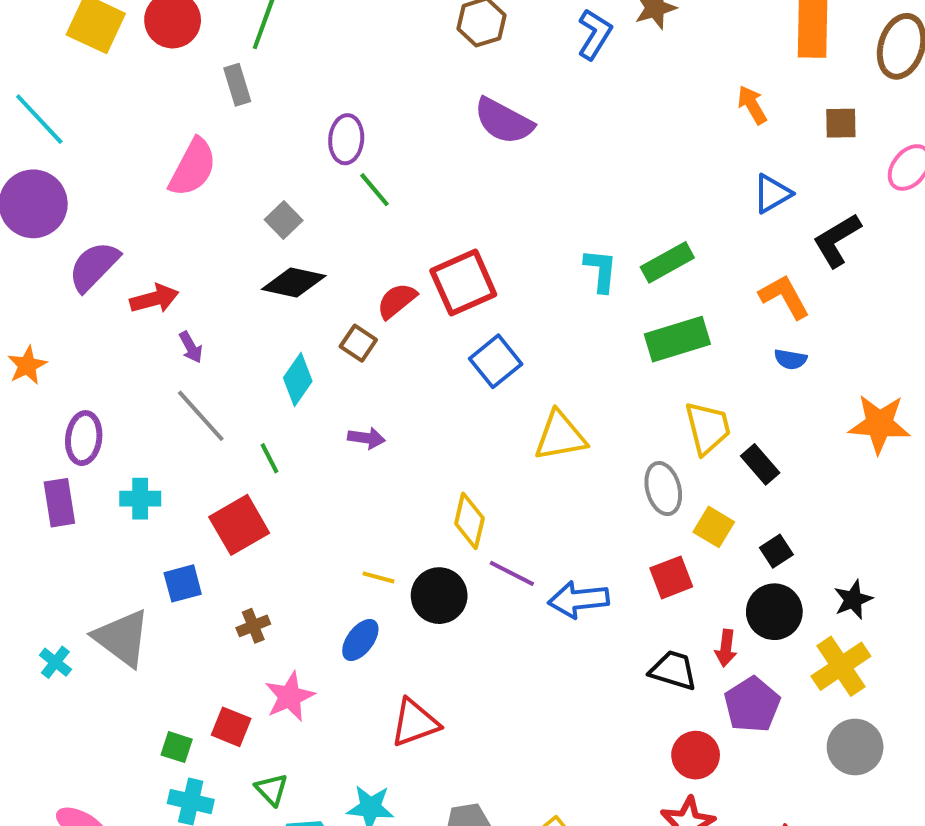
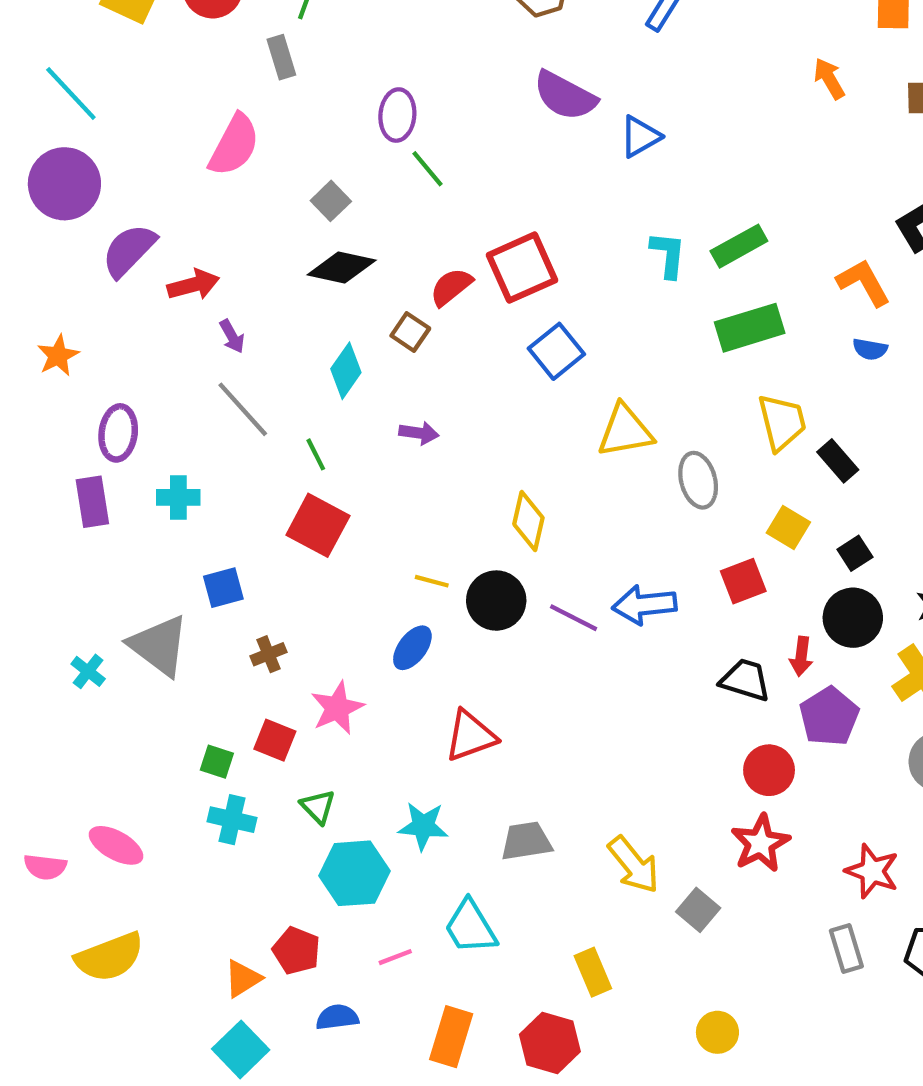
blue triangle: (772, 194) -> (640, 137), moved
gray ellipse: (663, 489) -> (698, 480), moved
red square: (239, 525) -> (318, 525), moved, turned -32
purple line: (512, 573) -> (574, 618), moved
brown cross: (253, 626) -> (269, 654), moved

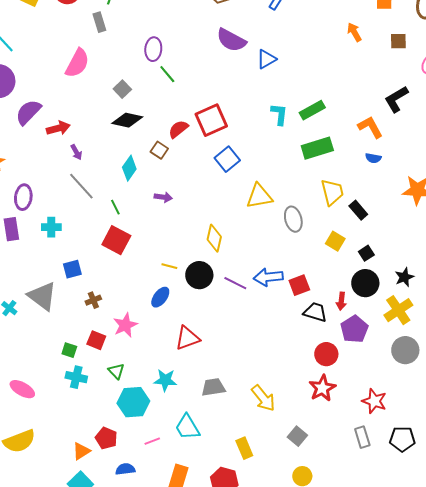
red square: (743, 581) -> (299, 285), moved
gray square: (698, 910) -> (297, 436), moved

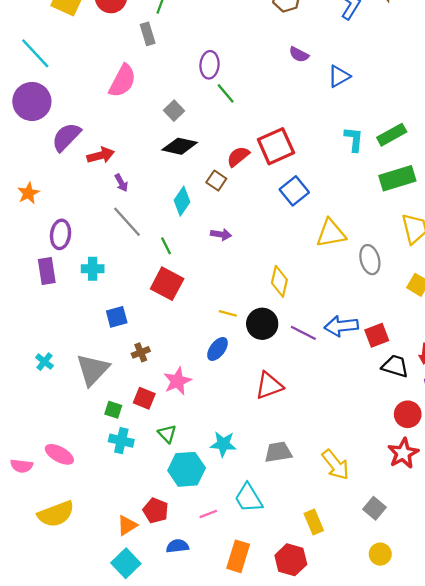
purple semicircle: (231, 40) -> (299, 54), size x0.6
gray triangle: (42, 296) -> (93, 370), moved, turned 36
red triangle: (187, 338) -> (269, 386), moved

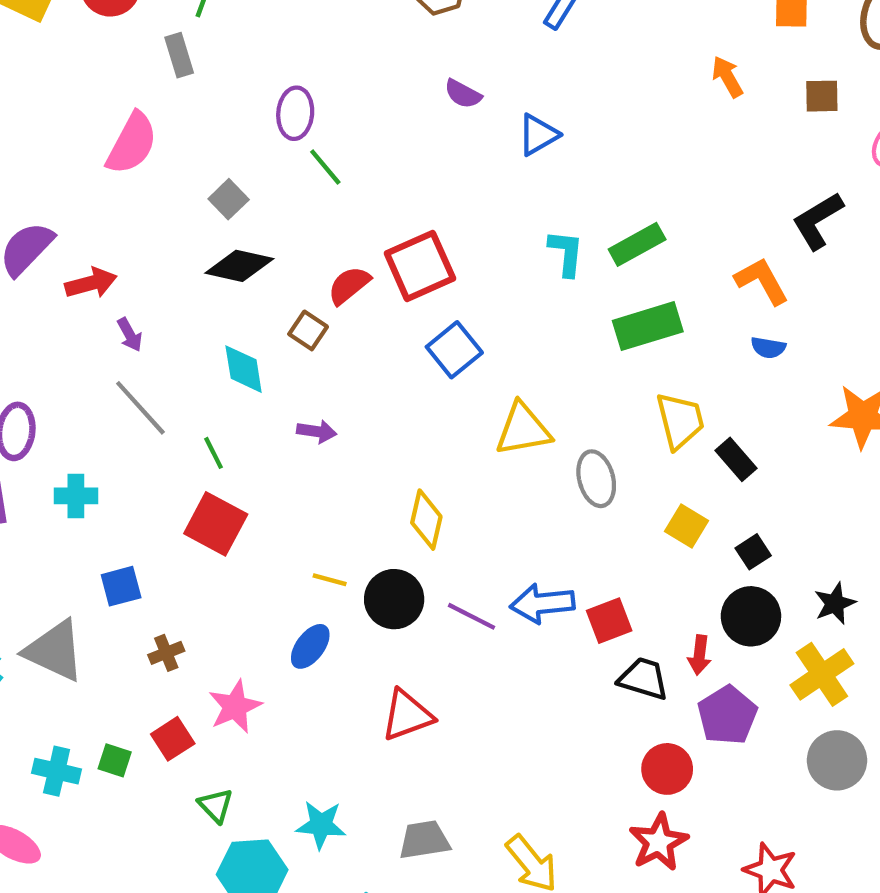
cyan diamond: (182, 201) -> (244, 369), turned -44
gray triangle: (93, 370) -> (54, 651), moved, turned -48
red square: (144, 398) -> (173, 739), turned 35
cyan cross: (121, 441) -> (57, 771), moved

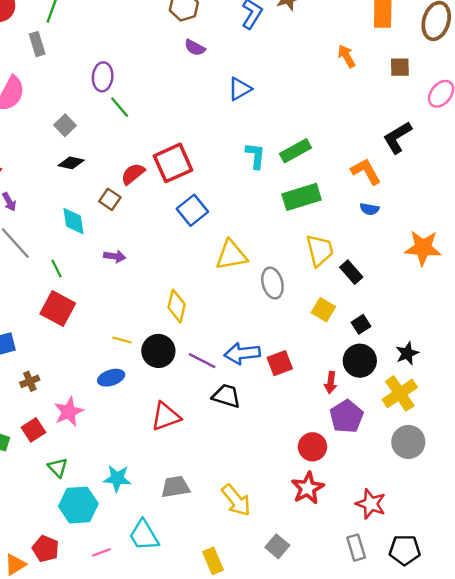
purple semicircle: (463, 94) -> (195, 48), moved
black diamond: (239, 266) -> (71, 163), size x0.7
blue ellipse: (310, 646) -> (111, 378), turned 35
black trapezoid: (643, 679) -> (226, 396), moved

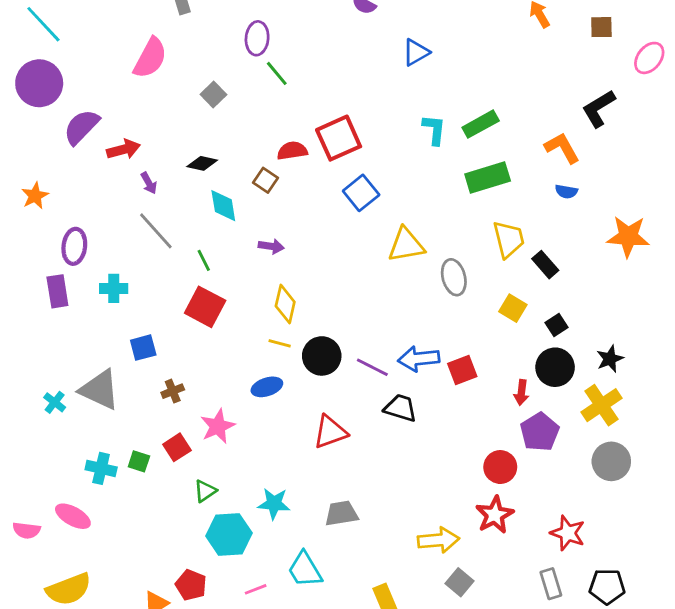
black diamond: (71, 163) -> (202, 163), moved
red semicircle: (133, 174) -> (292, 151), turned 30
yellow diamond: (177, 306) -> (285, 304), moved
green triangle: (58, 467) -> (205, 491), turned 40
yellow arrow: (236, 500) -> (438, 540), moved, turned -56

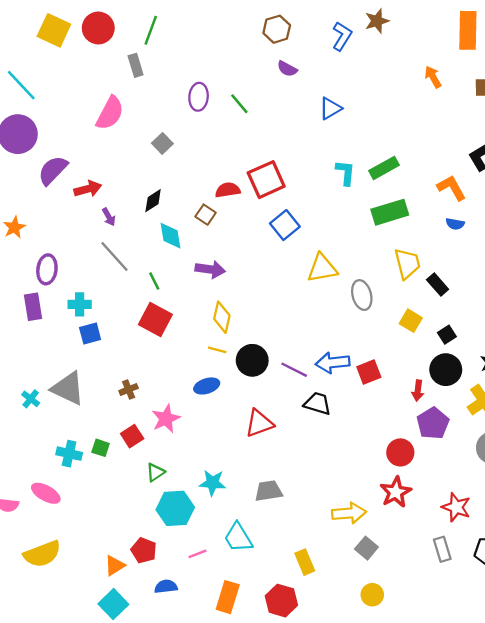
green line: (277, 73) -> (239, 104), moved
black diamond: (202, 163) -> (153, 201), turned -45
purple arrow: (271, 246) -> (210, 269), size x1.4
blue square: (143, 348) -> (90, 334), moved

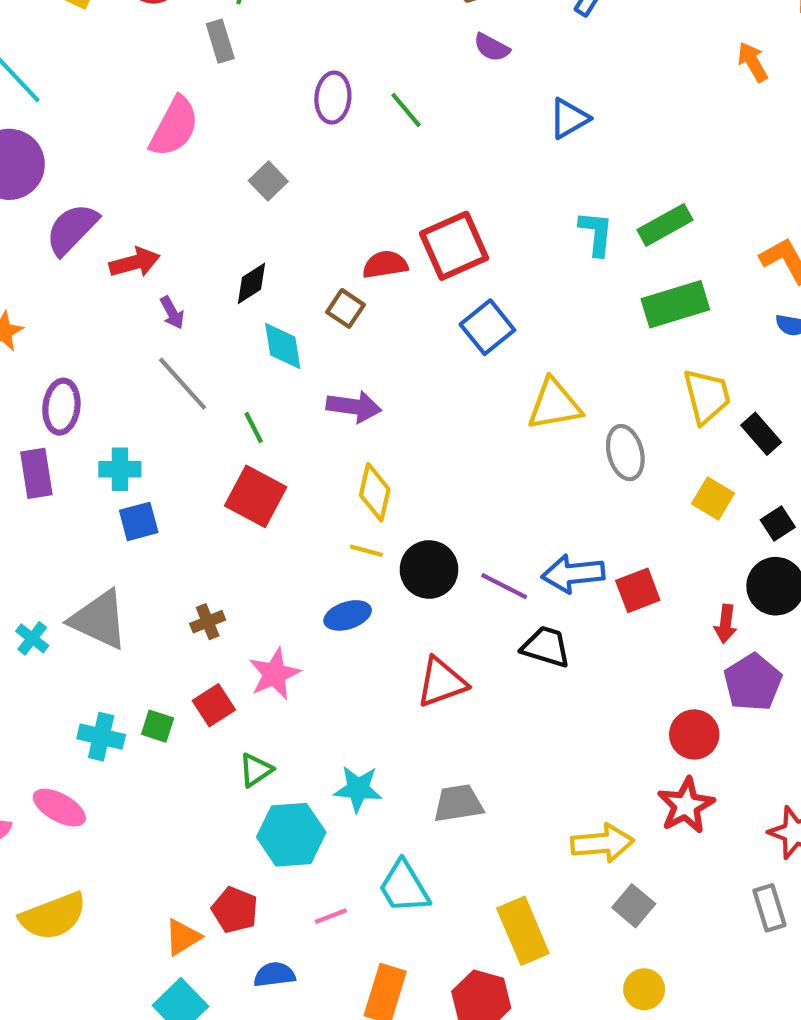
yellow rectangle: (305, 562) -> (523, 931), size x1.4

